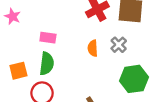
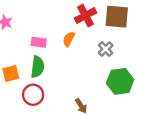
orange semicircle: (93, 48) -> (69, 39), moved, turned 32

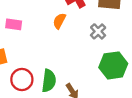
pink rectangle: (39, 42) -> (14, 24), moved
green semicircle: (38, 67) -> (49, 81), moved

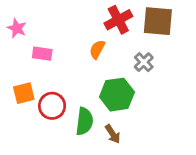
green hexagon: (113, 65) -> (117, 95), moved
red circle: (22, 80) -> (52, 106), moved

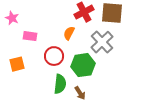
gray cross: (144, 62) -> (102, 42), size x1.6
red circle: (52, 106) -> (54, 56), moved

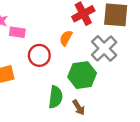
pink rectangle: (30, 36) -> (17, 32), moved
red circle: (54, 56) -> (39, 55), moved

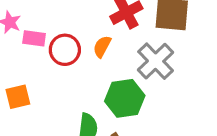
red circle: (39, 55) -> (65, 50), moved

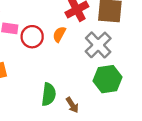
green hexagon: (125, 98) -> (108, 79), moved

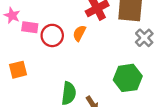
gray cross: (98, 45) -> (144, 38), moved, size x0.7

